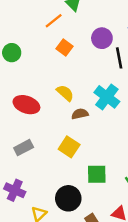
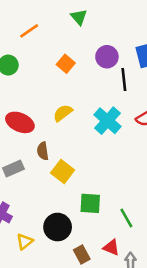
orange line: (54, 21) -> (29, 31), moved
yellow semicircle: (65, 93) -> (63, 113), turned -84
brown semicircle: (80, 114) -> (43, 151), moved, turned -91

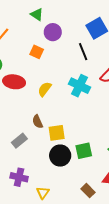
purple circle: (107, 57) -> (53, 32), moved
red ellipse: (20, 122) -> (14, 82), moved
yellow square: (63, 172) -> (57, 133), turned -30
black circle: (58, 227) -> (60, 156), moved

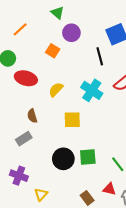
brown semicircle: (38, 122) -> (32, 116), moved
yellow square: (57, 133) -> (72, 120), moved

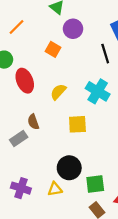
red ellipse: (26, 78) -> (25, 81), turned 55
gray rectangle: (24, 139) -> (19, 139), moved
green square: (88, 157) -> (95, 184), moved
yellow triangle: (41, 194) -> (55, 189), moved, turned 40

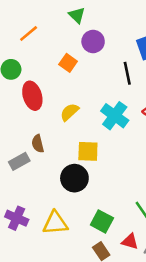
black circle: (69, 168) -> (74, 178), moved
green square: (95, 184) -> (102, 221), turned 30
yellow triangle: (55, 189) -> (55, 223), size x1.5

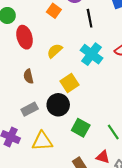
black line: (127, 73) -> (90, 18), moved
yellow square: (88, 151) -> (69, 83), turned -36
gray rectangle: (19, 161) -> (30, 109), moved
green square: (102, 221) -> (81, 128), moved

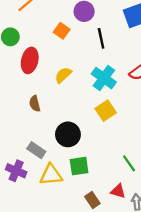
red ellipse: (25, 37) -> (30, 60), turned 30
yellow square: (69, 83) -> (106, 111), moved
gray rectangle: (30, 109) -> (36, 150), moved, turned 63
green square: (81, 128) -> (79, 166), moved, turned -36

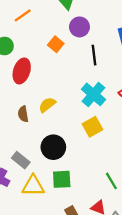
yellow semicircle: (63, 75) -> (47, 105), moved

